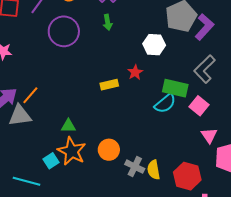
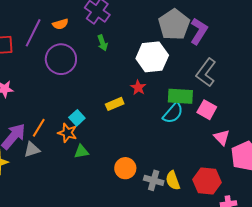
white hexagon: (154, 45) -> (152, 57), size x1.4
gray triangle: (20, 116) -> (32, 150), size x0.7
orange star: (72, 151) -> (67, 133), moved, size x0.7
cyan square: (51, 161) -> (77, 118), moved

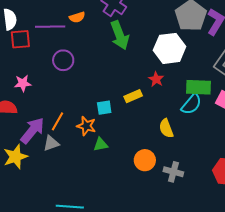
purple line: (33, 33) -> (50, 27), turned 64
green arrow: (103, 43) -> (120, 35), size x1.8
purple circle: (61, 59) -> (63, 60), moved, size x0.7
cyan square: (77, 118) -> (104, 108), moved, turned 35
yellow semicircle: (173, 180) -> (166, 128), moved

